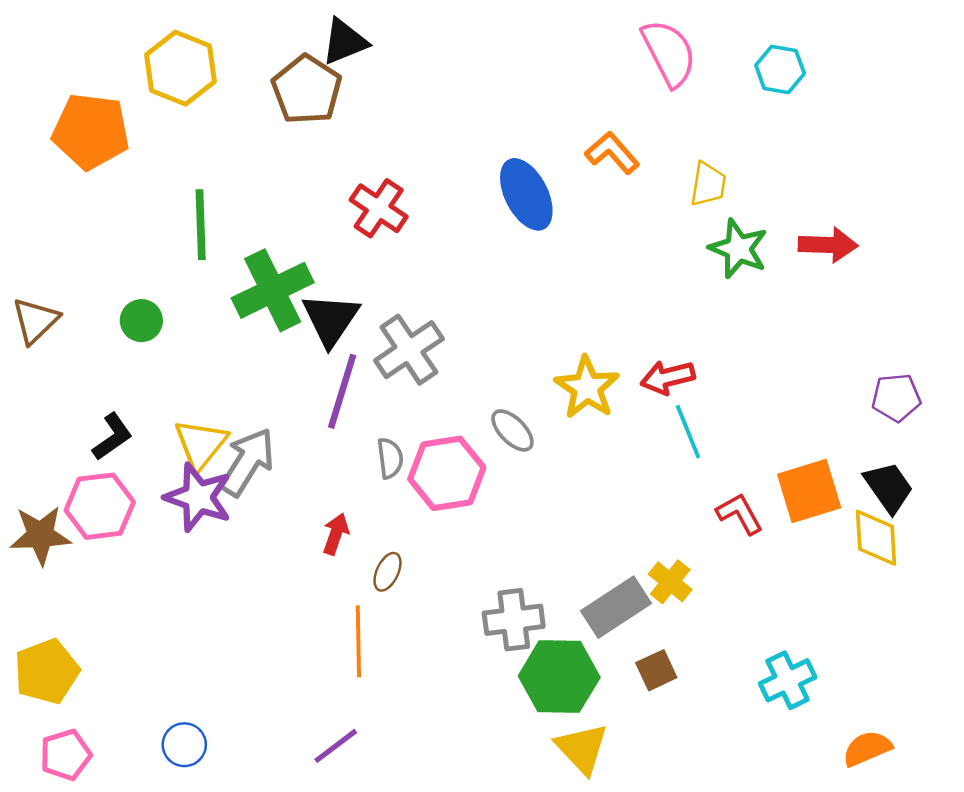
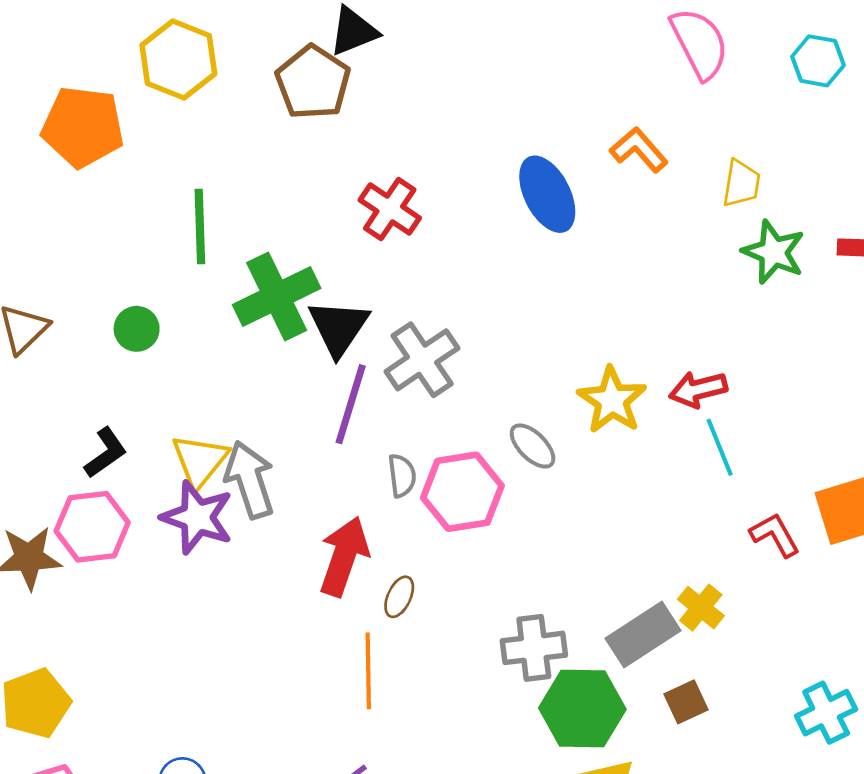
gray arrow: (247, 462) -> (250, 480), turned -50
red arrow: (336, 534) -> (344, 556), size x1.8

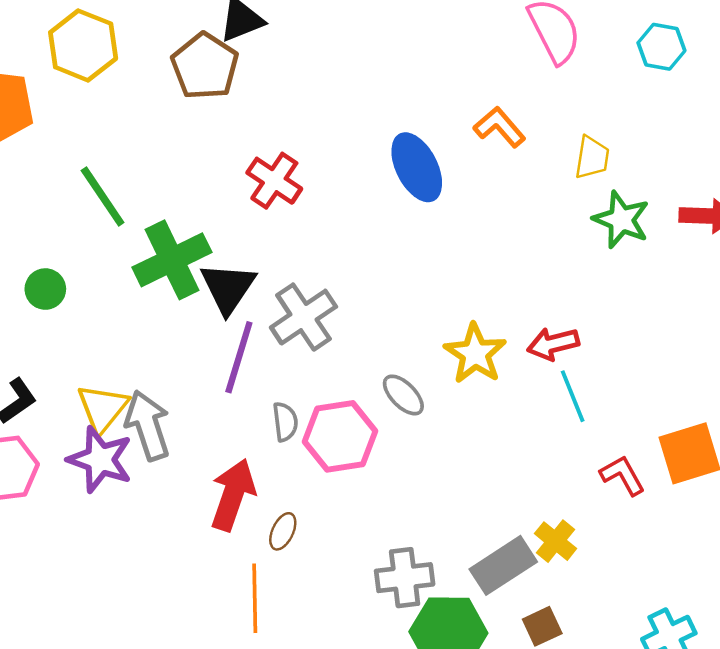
green line: (200, 226) -> (103, 196), turned -32

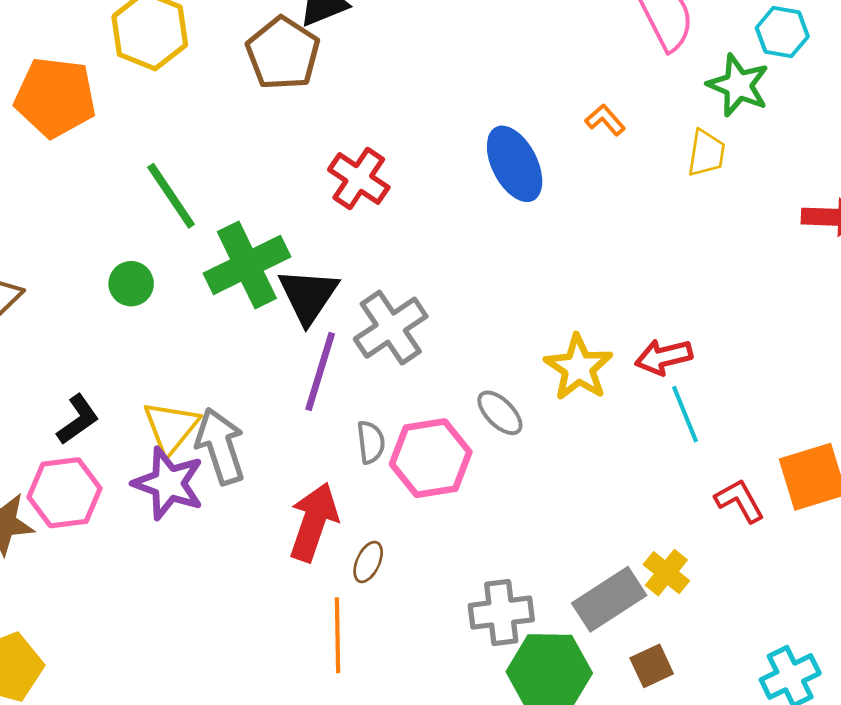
orange L-shape: (500, 127) -> (605, 120), size x0.7
green star: (621, 220) -> (738, 85), moved
green circle: (45, 289) -> (131, 284), moved

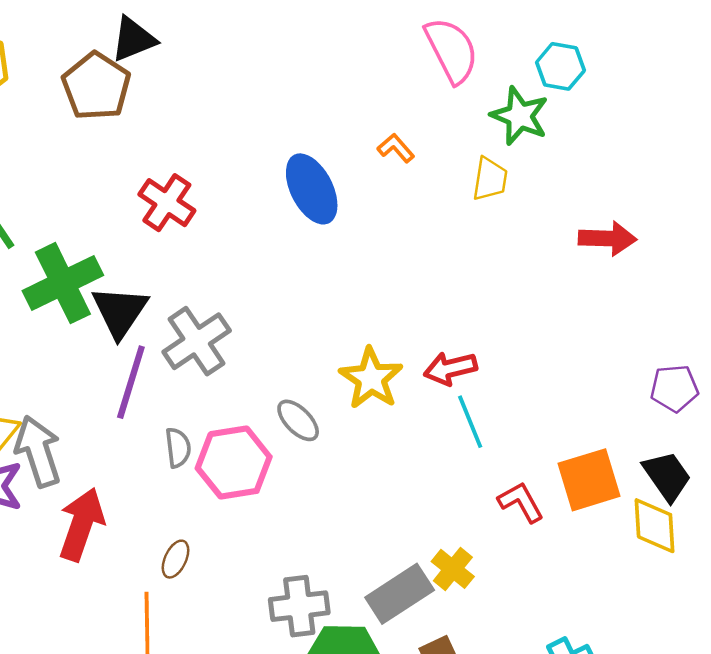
red arrow: (314, 522) -> (81, 524), moved

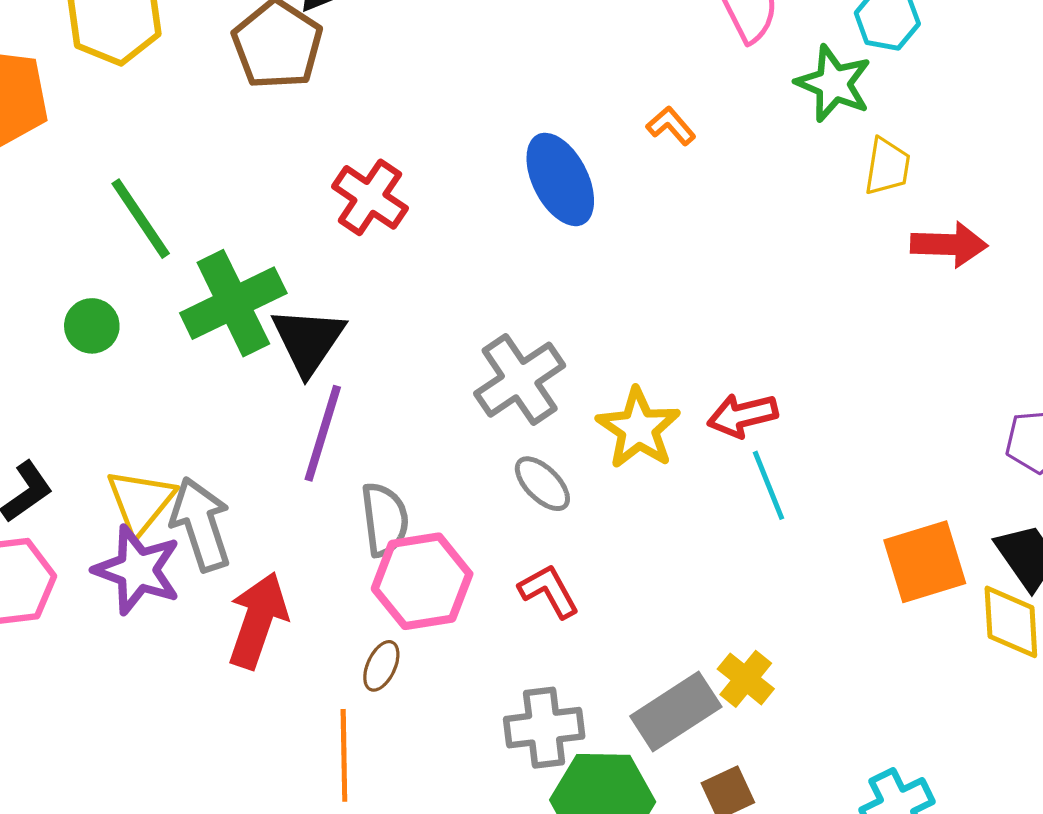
yellow trapezoid: (490, 179) -> (887, 166), moved
gray cross: (197, 341) -> (520, 380), moved
gray semicircle: (178, 448) -> (385, 519), size x1.4
pink hexagon: (234, 463) -> (422, 581), moved
red L-shape: (521, 502) -> (549, 591), moved

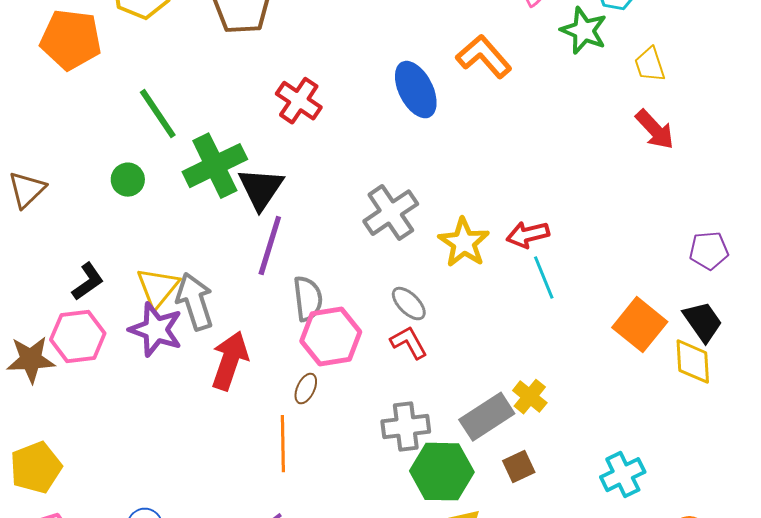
orange L-shape: (671, 126) -> (484, 57), size x1.8
yellow trapezoid: (887, 166) -> (650, 65), moved, turned 153
red arrow: (949, 245) -> (655, 130), turned 45
gray ellipse: (542, 484) -> (409, 304), moved
orange square: (925, 562) -> (640, 325), turned -34

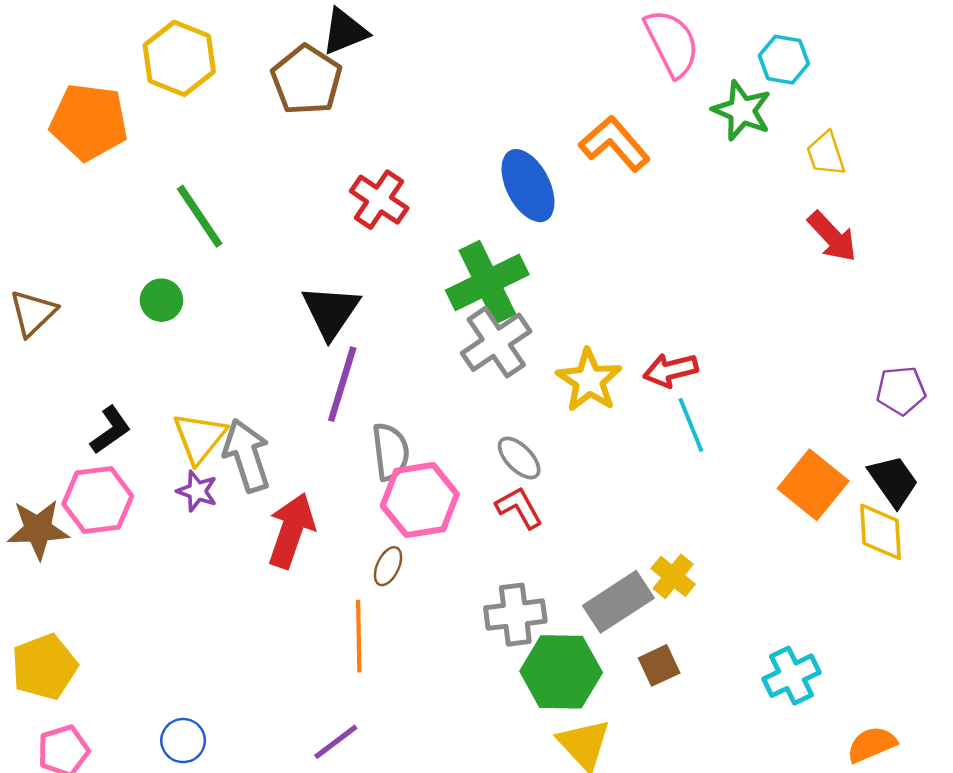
green cross: (215, 166) -> (487, 282), moved
purple star: (156, 330) -> (197, 491), size x0.6

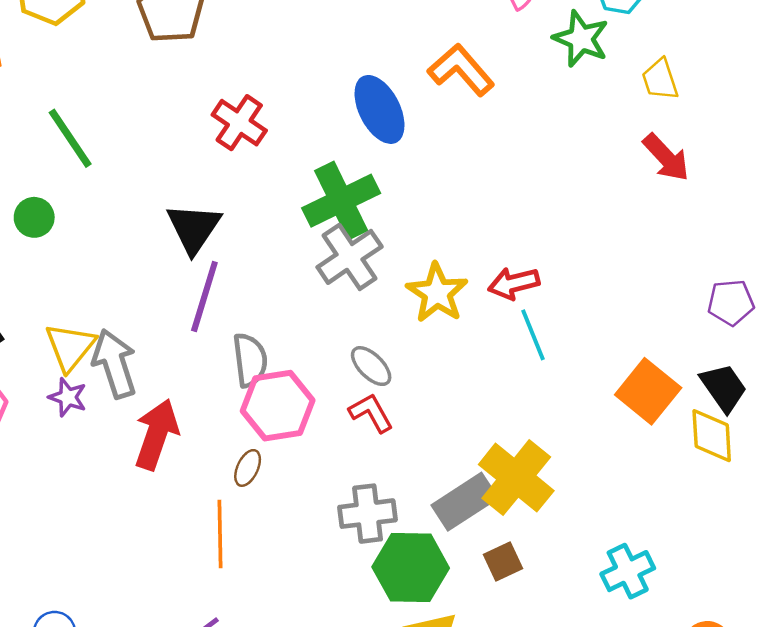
yellow cross: (673, 576) -> (516, 478), size x1.8

